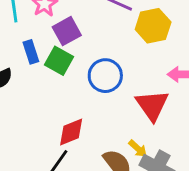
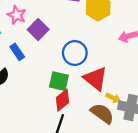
green square: (59, 61) -> (59, 81), moved
red triangle: (152, 105) -> (95, 79), moved

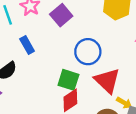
purple square: (38, 30) -> (61, 15), moved

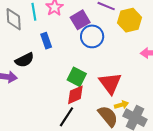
blue circle: (88, 52) -> (92, 36), moved
yellow arrow: (124, 103) -> (122, 105), turned -56

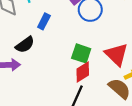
blue rectangle: (46, 41) -> (44, 21), turned 56

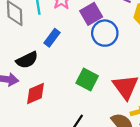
red diamond: (83, 72) -> (35, 94), moved

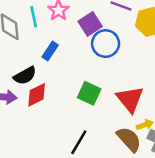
red diamond: (35, 94) -> (37, 95), moved

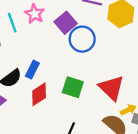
blue rectangle: (50, 51) -> (32, 70), moved
red diamond: (37, 95) -> (39, 94), moved

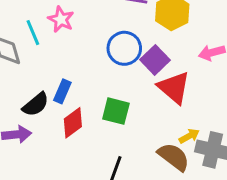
purple square: (66, 23) -> (155, 60), moved
red triangle: (111, 88) -> (174, 87), moved

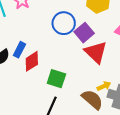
green square: (116, 111) -> (56, 79), moved
red diamond: (73, 123) -> (32, 61), moved

